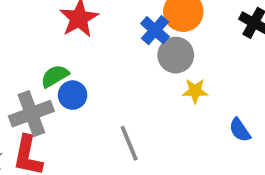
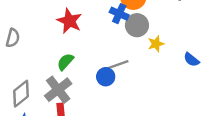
blue circle: (73, 95) -> (106, 77), moved
gray line: (129, 143) -> (117, 65), moved, turned -70

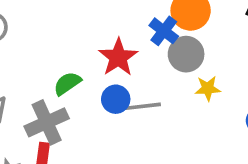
red star: (69, 21) -> (118, 57), moved
blue circle: (106, 77) -> (116, 99), moved

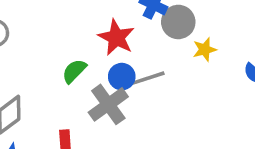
gray cross: (47, 122) -> (108, 104), moved

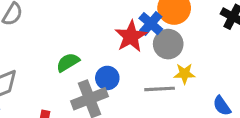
red star: (116, 37) -> (131, 36), moved
gray line: (148, 78) -> (160, 89), moved

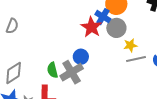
green semicircle: (68, 62) -> (52, 70), moved, turned -63
gray line: (160, 89) -> (136, 59), moved

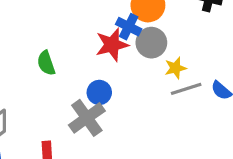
red star: (91, 27) -> (112, 45), turned 30
green semicircle: (52, 70) -> (46, 63), moved

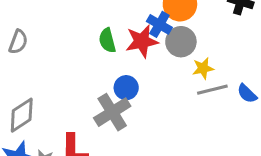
green semicircle: (46, 63) -> (107, 40), moved

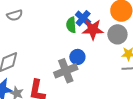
blue cross: (159, 24) -> (83, 18), moved
gray semicircle: (18, 42) -> (15, 15), turned 42

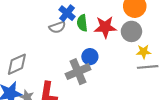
gray semicircle: (15, 15) -> (57, 27), moved
blue cross: (83, 18) -> (67, 13), moved

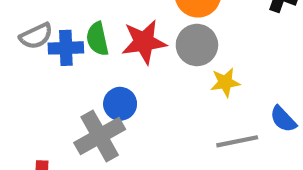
blue cross: (67, 13) -> (66, 48), moved, turned -35
gray semicircle: (57, 27) -> (36, 36), moved
gray line: (148, 67) -> (237, 141), moved

